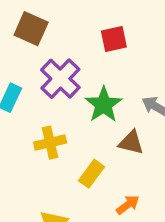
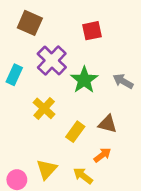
yellow cross: (50, 143) -> (44, 108), turned -35
brown triangle: (131, 143) -> (108, 124), moved

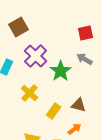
brown square: (30, 23) -> (19, 27), turned 36
red square: (92, 31) -> (86, 33), moved
gray arrow: (123, 81) -> (85, 59), moved

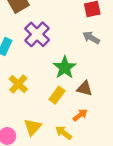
green star: (61, 71) -> (65, 67), moved
yellow cross: (30, 93) -> (18, 84), moved

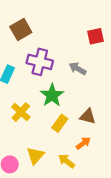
purple cross: (37, 34) -> (40, 62), turned -30
gray arrow: (91, 38) -> (78, 69), moved
green star: (65, 67) -> (52, 95), moved

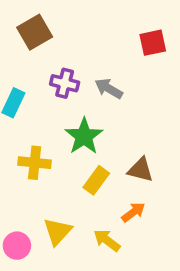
purple cross: (40, 62) -> (65, 83), size x0.7
gray arrow: (78, 69) -> (109, 89), moved
yellow cross: (21, 112) -> (35, 163), turned -36

